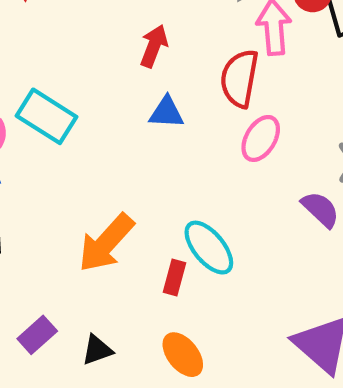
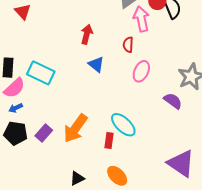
red semicircle: (239, 78) -> (128, 45), size x0.6
blue triangle: (166, 112) -> (96, 64), turned 42
purple rectangle: (37, 335) -> (44, 133), moved

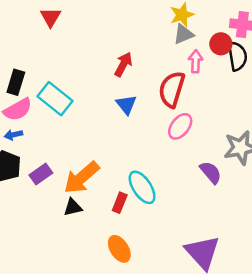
pink arrow: (141, 19) -> (196, 61), size x0.7
red semicircle: (128, 45) -> (172, 89), size x1.8
black triangle: (77, 178) -> (73, 207), moved

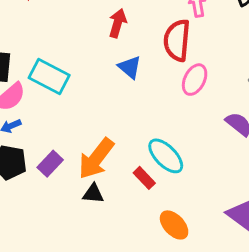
red rectangle: (120, 203) -> (144, 178), turned -54
black triangle: (73, 207) -> (93, 194), turned 30
orange ellipse: (119, 249) -> (174, 225), moved

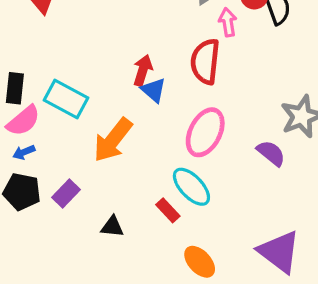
red arrow: (118, 23) -> (143, 70), moved
pink ellipse: (195, 80) -> (205, 132), moved, size x1.4
orange arrow: (96, 158) -> (113, 140), moved

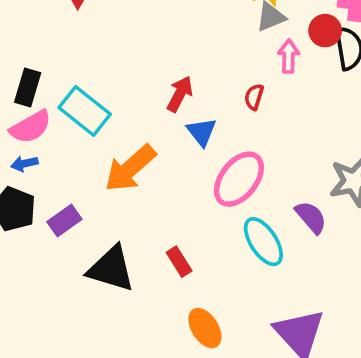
red semicircle: (205, 61) -> (254, 97), size x0.5
blue triangle: (154, 90) -> (202, 132), moved
cyan ellipse: (191, 187) -> (263, 242), moved
black triangle: (112, 227) -> (111, 269), size x1.8

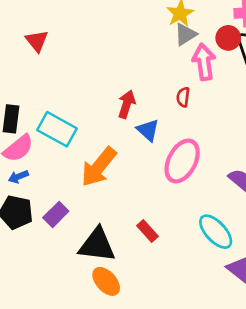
pink arrow: (289, 56) -> (204, 62), size x1.4
cyan ellipse: (263, 242) -> (216, 232), moved
orange ellipse: (205, 328) -> (106, 281), moved

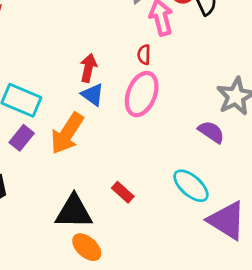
blue triangle: (148, 130) -> (93, 95), moved
pink ellipse: (182, 161) -> (142, 94), moved
purple rectangle: (56, 214) -> (22, 138), moved

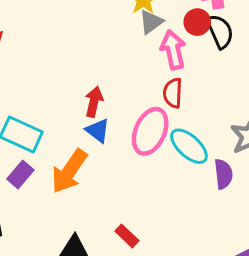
red semicircle: (144, 55) -> (173, 93), moved, size x1.4
purple semicircle: (211, 132) -> (223, 174), turned 48
cyan ellipse: (191, 186) -> (189, 146), moved

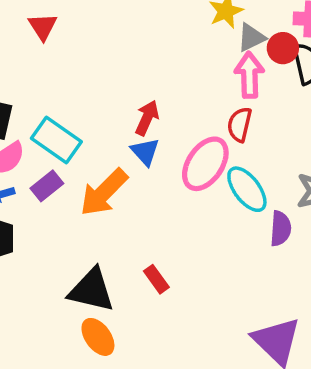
gray triangle: (151, 22) -> (251, 38), moved

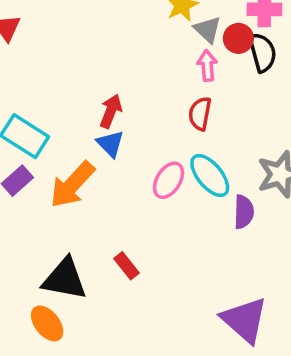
gray triangle: (251, 38) -> (208, 30), turned -48
pink arrow: (249, 75) -> (207, 66), size x0.7
pink ellipse: (205, 164) -> (169, 180), moved, size x0.7
orange ellipse: (98, 337) -> (47, 323), moved

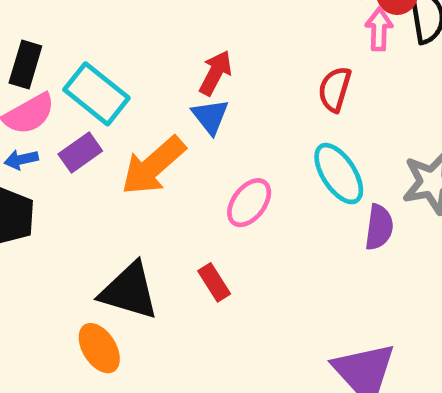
pink arrow: (207, 66) -> (379, 29), moved
pink ellipse: (169, 180) -> (249, 203), moved

